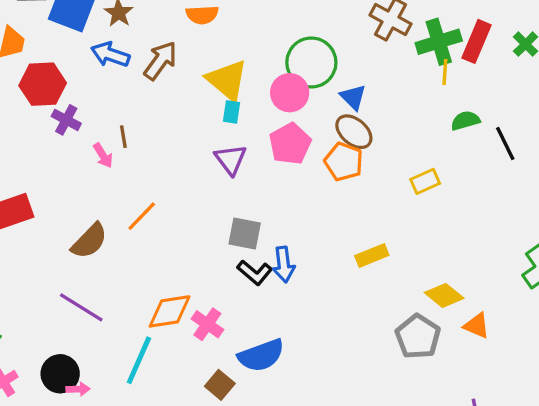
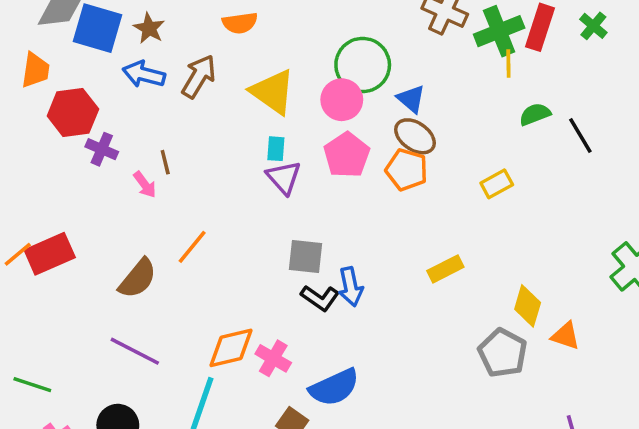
cyan rectangle: (231, 112) -> (276, 149), moved
yellow diamond: (444, 295) -> (528, 306), turned 72

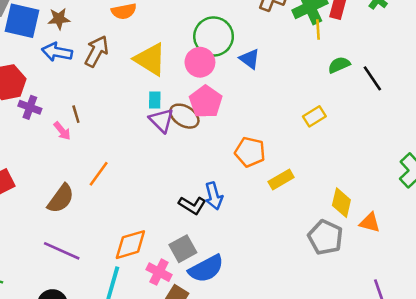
brown star: (149, 28) -> (59, 19), turned -30
brown ellipse: (415, 136) -> (184, 116), moved
orange pentagon: (407, 170) -> (250, 152), moved
gray square: (306, 256) -> (183, 249), moved, turned -32
pink cross: (273, 358) -> (159, 272), moved

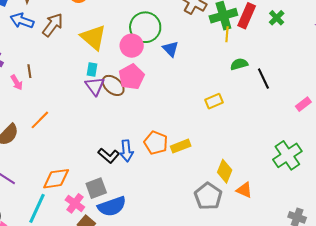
orange pentagon: (250, 152) -> (156, 143), moved

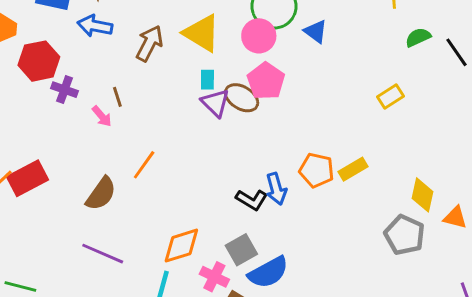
brown arrow: (53, 25) -> (149, 43), moved

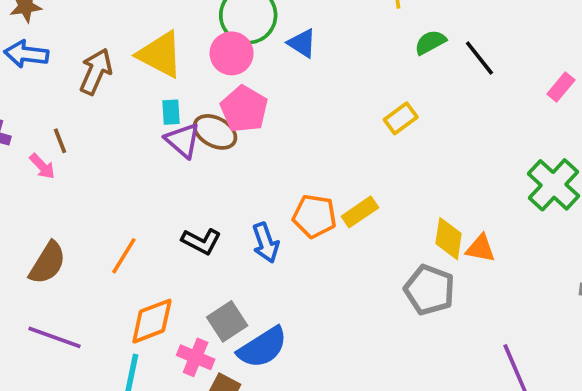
orange line: (144, 165) -> (124, 256), moved
black L-shape: (252, 200) -> (201, 241), moved
orange triangle: (455, 217) -> (481, 248), moved

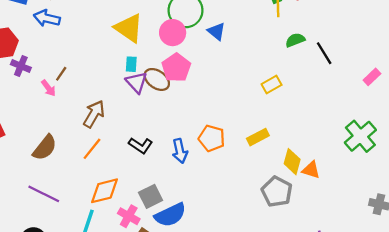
brown arrow: (96, 71) -> (94, 114), moved
brown line: (60, 141) -> (61, 74), turned 49
yellow rectangle: (360, 212) -> (258, 137), moved

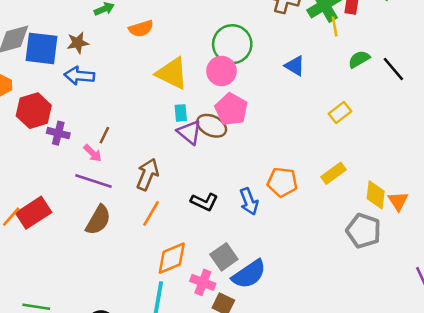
blue triangle: (217, 31) -> (295, 66), moved
orange triangle: (311, 170) -> (398, 201), turned 48
purple line: (44, 194) -> (93, 181), moved

